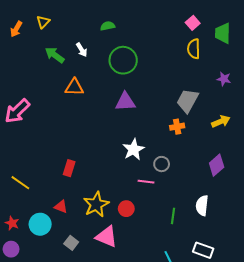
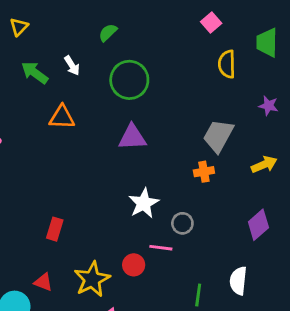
pink square: (193, 23) -> (211, 23), moved
green semicircle: (108, 26) -> (108, 33), turned -32
red circle: (126, 209) -> (134, 265), moved

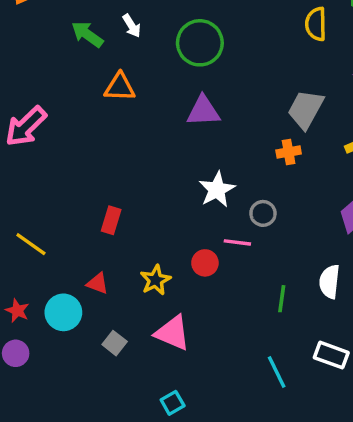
yellow star: (92, 279) -> (155, 280), size x0.7

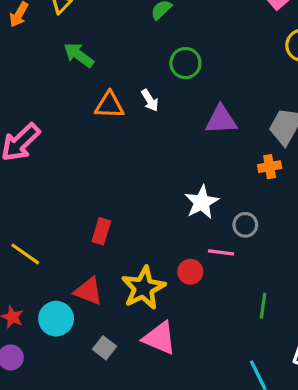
white arrow: (132, 26) -> (150, 100), moved
green circle: (200, 43) -> (185, 63), size x0.7
purple triangle: (203, 111) -> (221, 120), moved
yellow star: (155, 280) -> (143, 288), size x1.5
red triangle: (97, 283) -> (88, 291), size x1.4

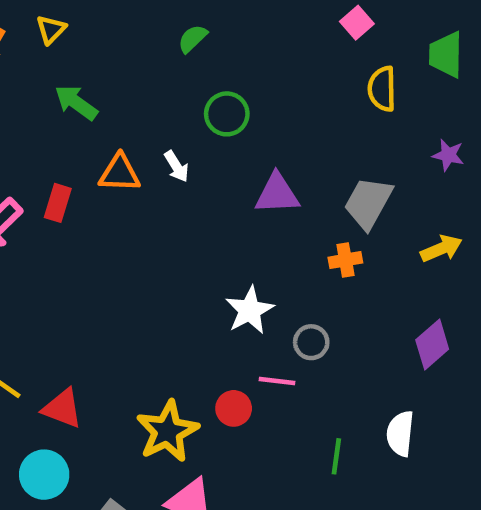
red rectangle: (101, 231) -> (58, 203), moved
red triangle: (88, 291) -> (62, 408), moved

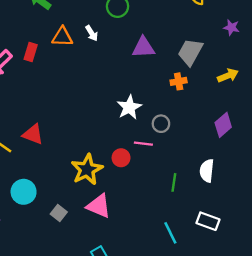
red triangle: (62, 408) -> (33, 134), moved

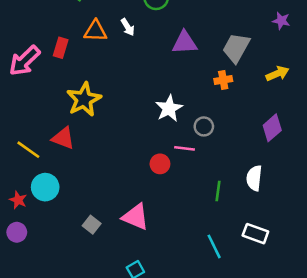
yellow star: (87, 169) -> (84, 99), moved
cyan circle: (24, 192) -> (45, 187), moved

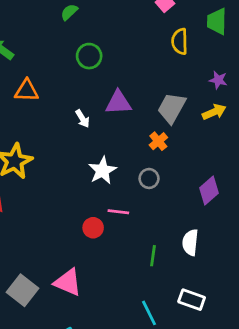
white arrow: (128, 27) -> (82, 119), moved
yellow arrow: (277, 74) -> (214, 112), moved
orange cross: (223, 80) -> (158, 141), turned -30
gray circle: (204, 126) -> (149, 178), moved
gray square: (92, 225) -> (23, 290), size x1.6

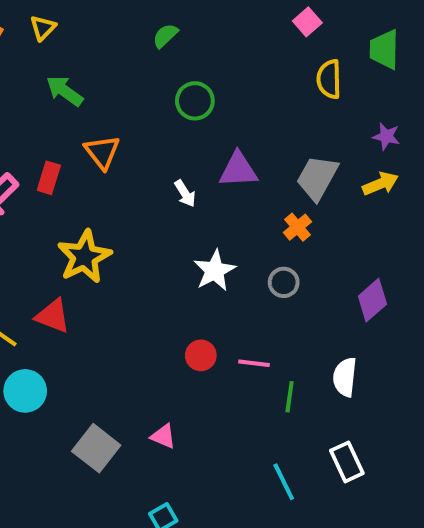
orange triangle: (27, 91) -> (102, 152), turned 50
pink line: (118, 212) -> (254, 363), moved
pink triangle: (68, 282) -> (163, 436), size x0.6
white rectangle: (192, 300) -> (347, 462), turned 45

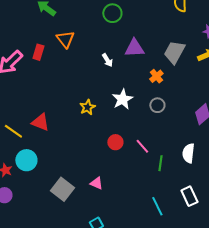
orange cross: (297, 227) -> (156, 76), moved
yellow star: (84, 257) -> (87, 107), moved, size x0.6
pink line: (254, 363) -> (142, 146), turned 42

